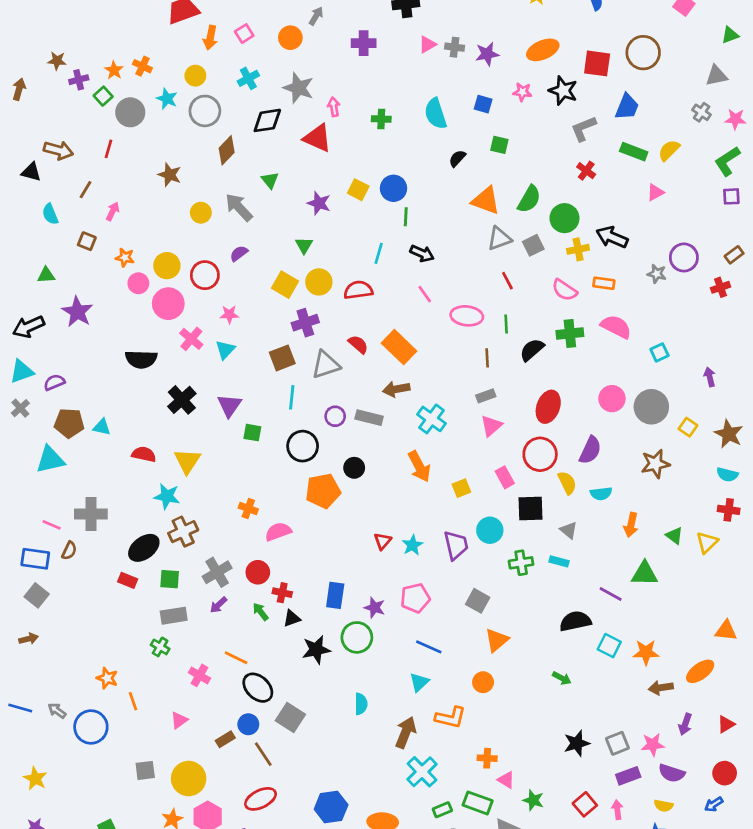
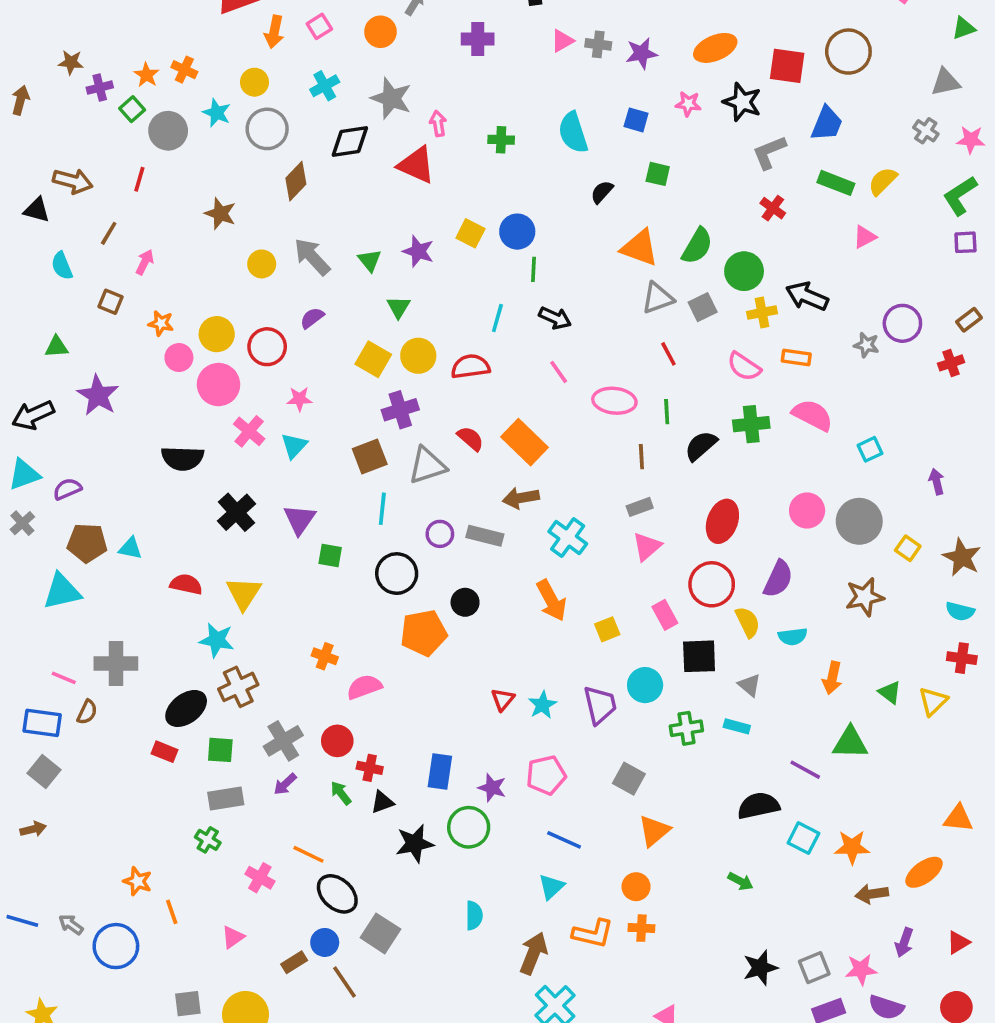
green triangle: (270, 180) -> (370, 260), moved
orange cross: (487, 758) -> (641, 928), moved

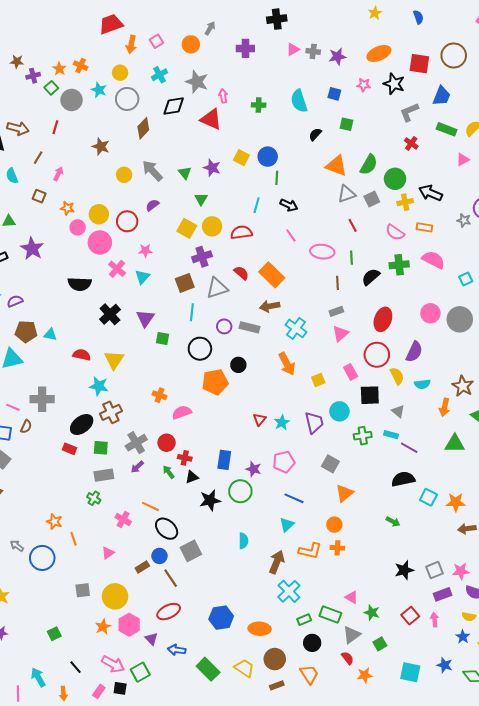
brown star: (865, 597) -> (463, 386), moved, turned -30
purple line: (805, 770) -> (409, 448), moved
gray square: (380, 933) -> (191, 551), turned 30

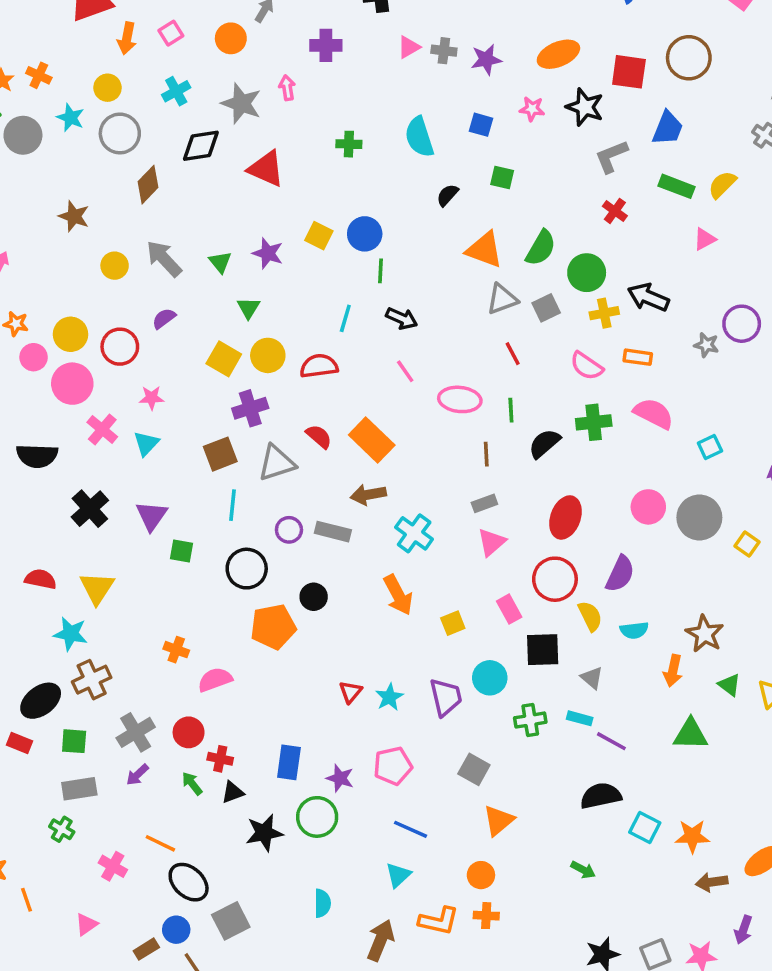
pink arrow: (223, 96) -> (287, 88), moved

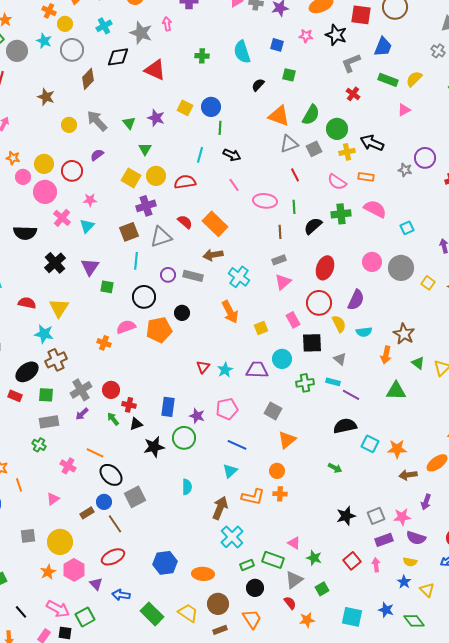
orange cross: (39, 75) -> (49, 11), moved
pink semicircle: (215, 680) -> (126, 327), moved
purple trapezoid: (446, 697) -> (257, 370), turned -75

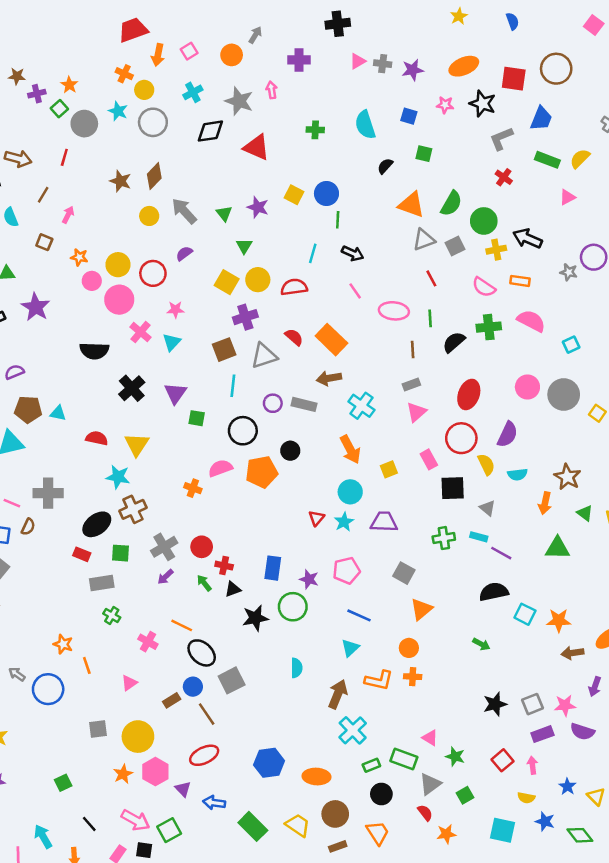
brown diamond: (88, 79) -> (154, 176), moved
cyan circle: (282, 359) -> (350, 492), moved
gray rectangle: (49, 422) -> (102, 583), moved
yellow semicircle: (410, 562) -> (526, 798), moved

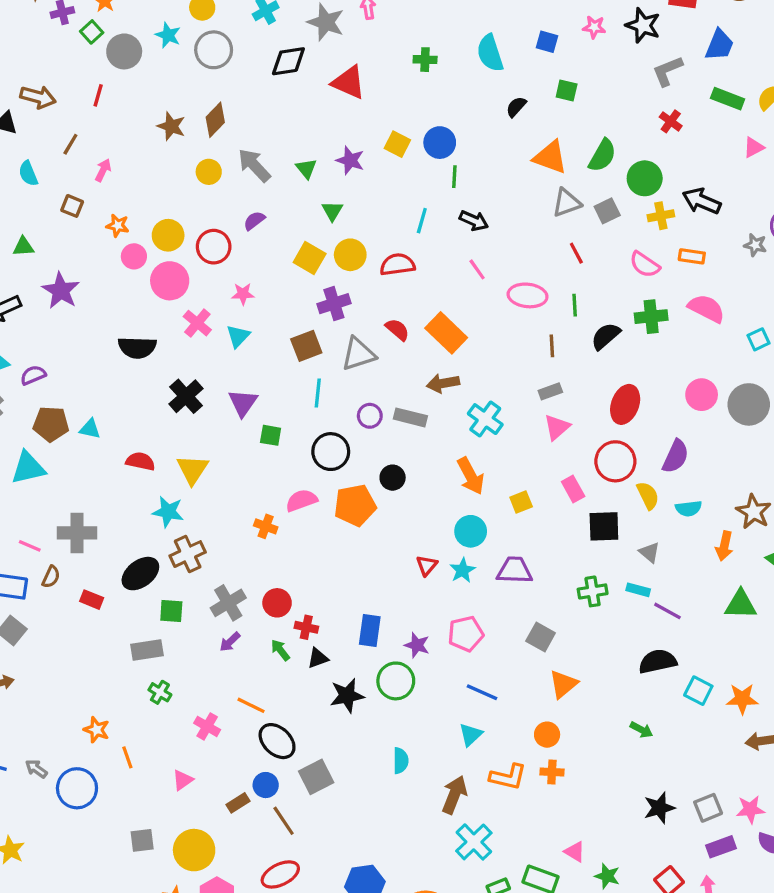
red rectangle: (82, 554) -> (92, 600), moved

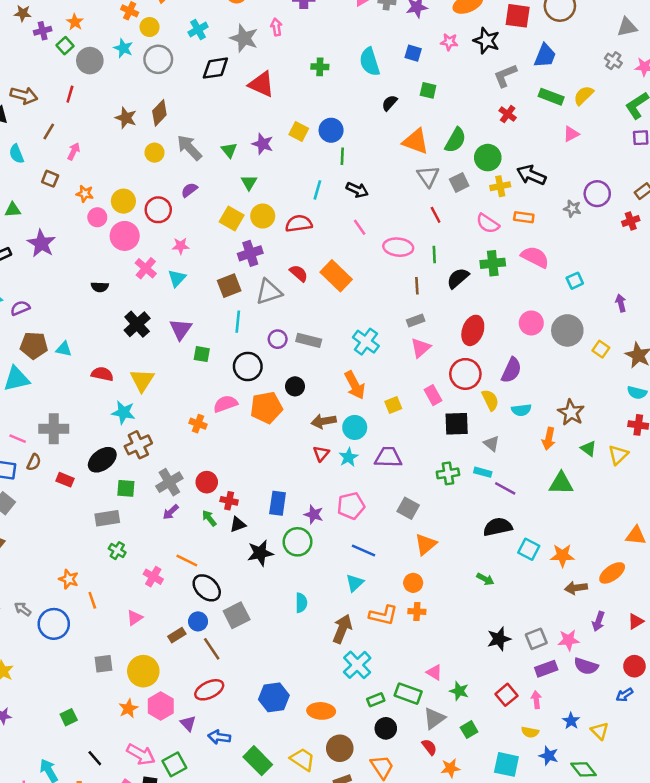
gray triangle: (567, 203) -> (428, 176), turned -45
black semicircle: (137, 347) -> (100, 287), size x0.6
brown arrow: (443, 383) -> (324, 421), moved

